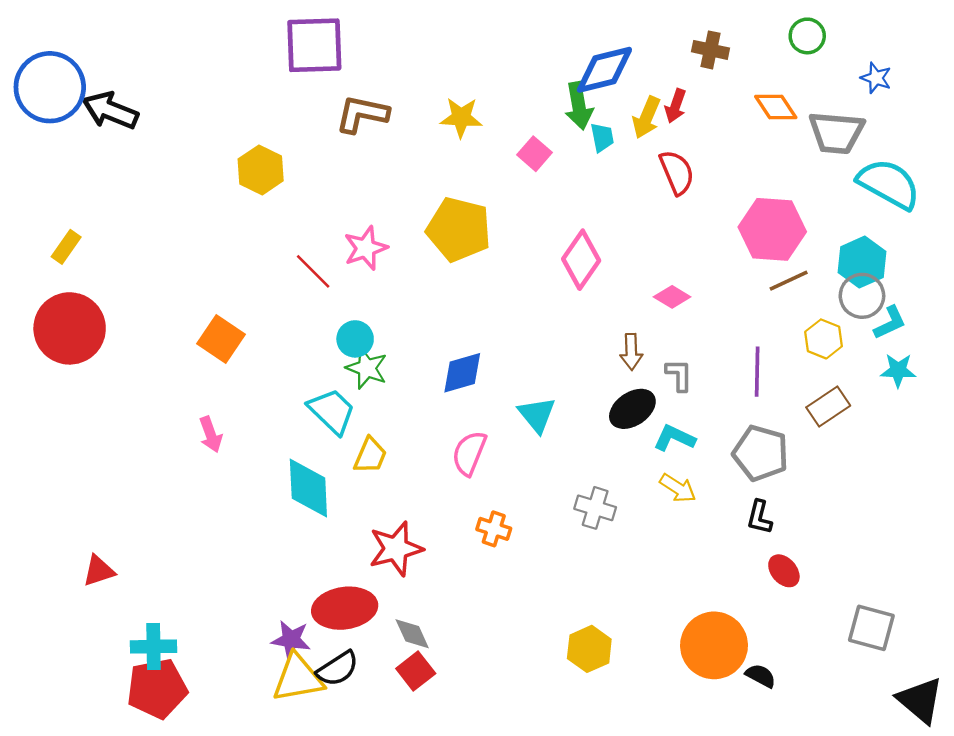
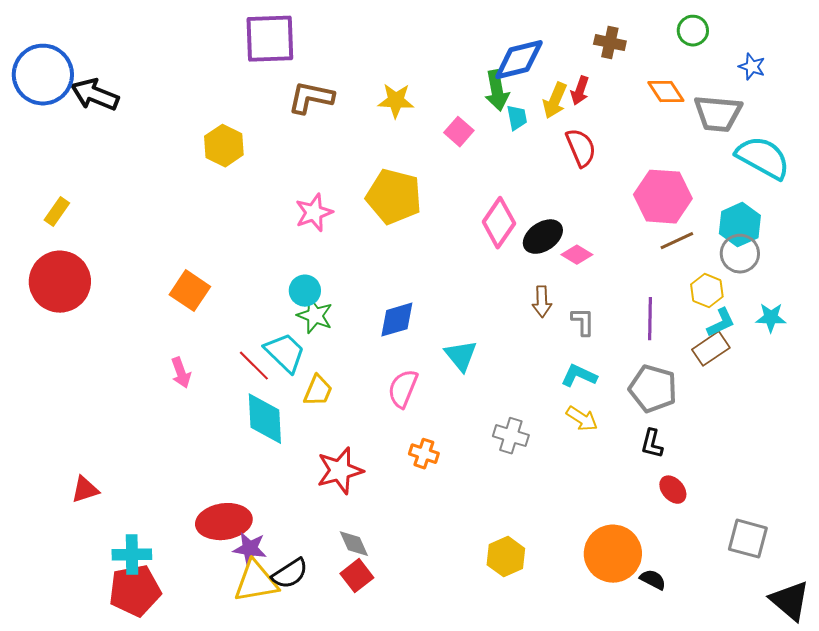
red line: (313, 271) -> (254, 366), moved
cyan L-shape: (890, 323) -> (721, 323), moved
black ellipse: (632, 409) -> (543, 237), moved
red ellipse: (345, 608) -> (224, 522), moved

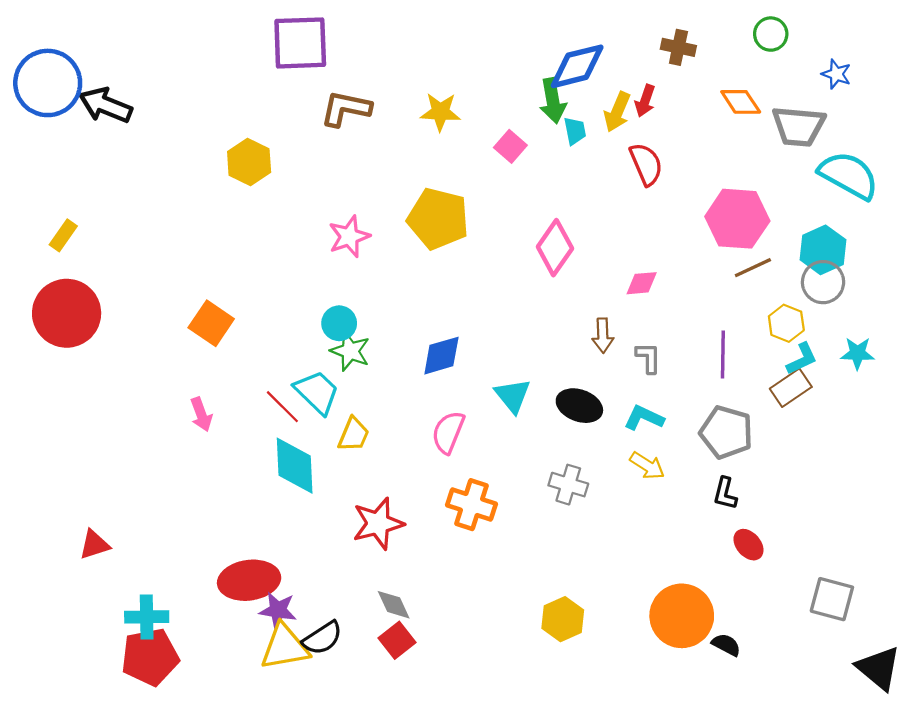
black ellipse: (543, 237) -> (579, 406), moved, turned 54
pink diamond: (577, 255) -> (642, 283), turned -36
orange cross: (424, 454) -> (471, 505), size x1.5

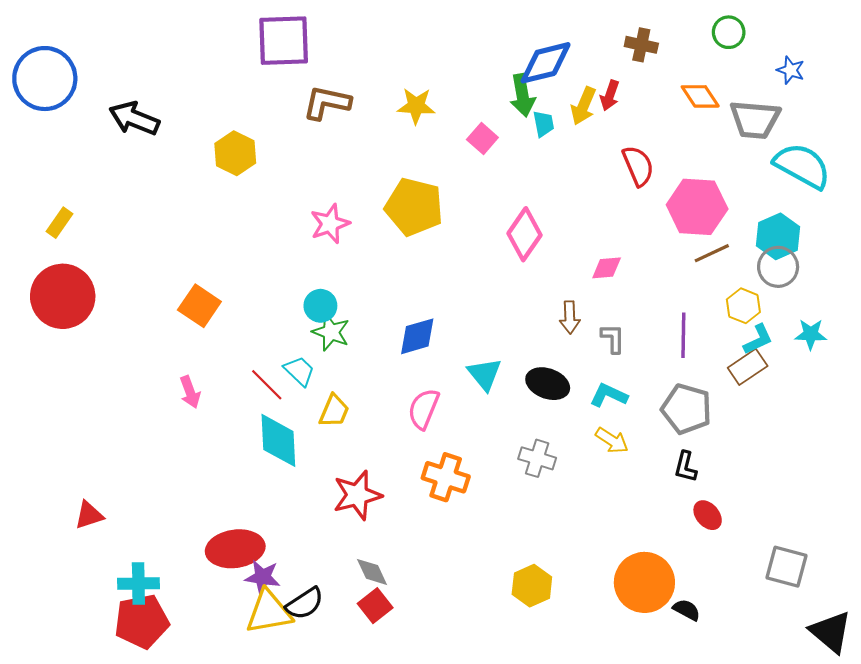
black arrow: (106, 105) -> (134, 119), moved
red semicircle: (646, 164) -> (638, 166), moved
cyan trapezoid: (317, 392) -> (299, 371), size x0.7

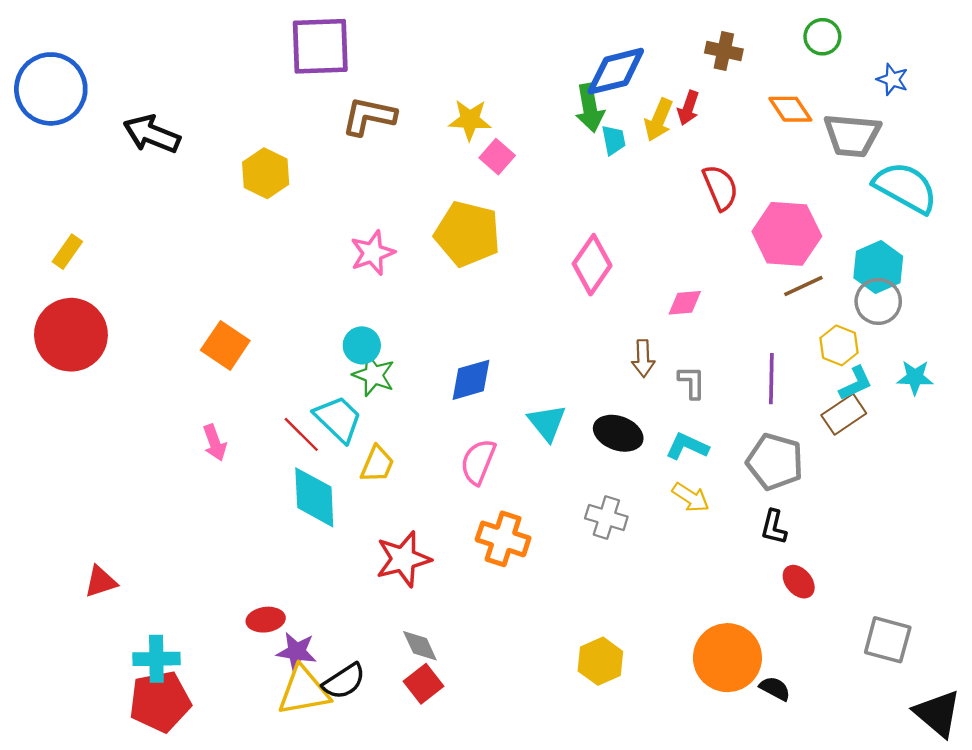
pink square: (482, 138) -> (497, 157), moved
cyan trapezoid: (299, 371) -> (338, 419), size x1.4
red ellipse: (235, 549) -> (266, 620), size x0.6

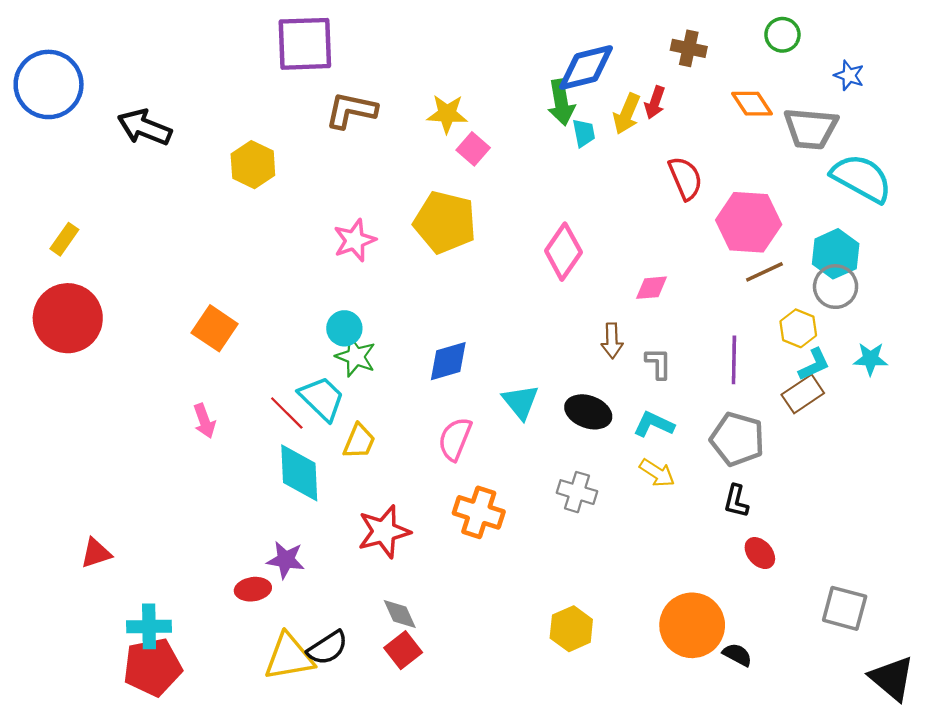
purple star: (297, 652) -> (286, 560), moved

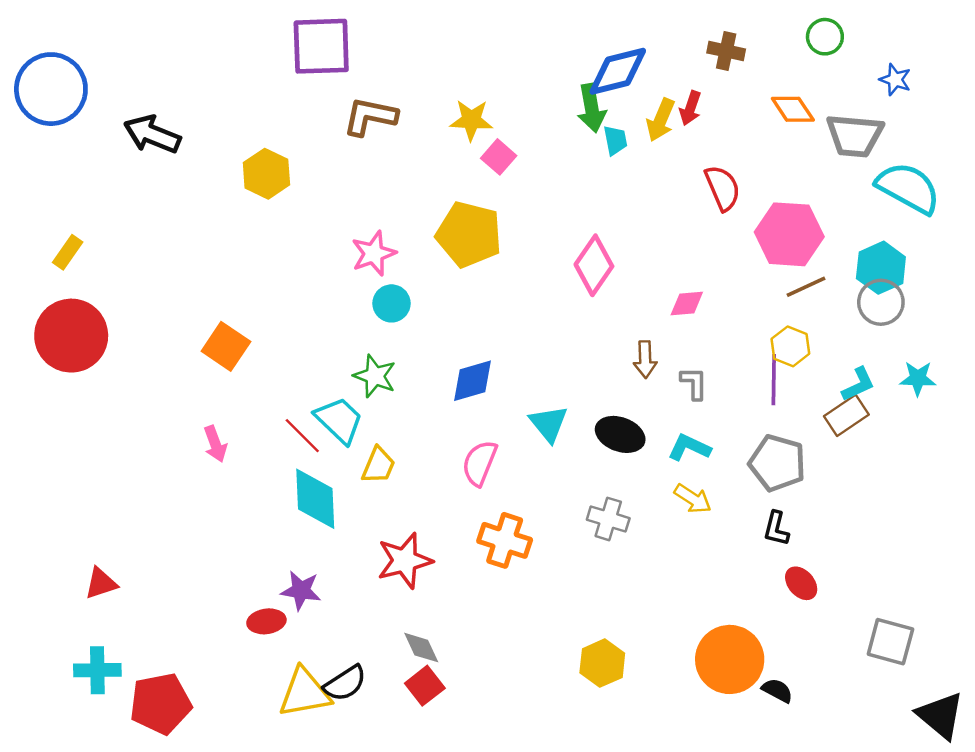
cyan circle: (344, 328) -> (391, 303), moved
yellow hexagon: (798, 328) -> (790, 346), moved
cyan cross: (149, 626) -> (97, 670), moved

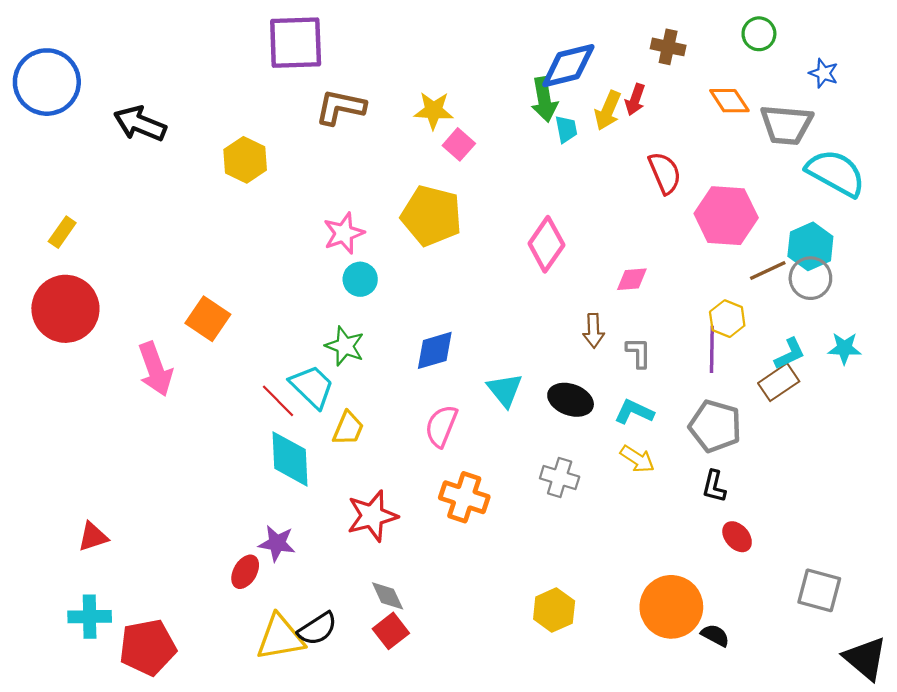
brown line: (806, 287) -> (768, 270), moved
pink arrow: (215, 444) -> (155, 369), moved, size x1.6
red ellipse: (266, 621) -> (245, 572), turned -52

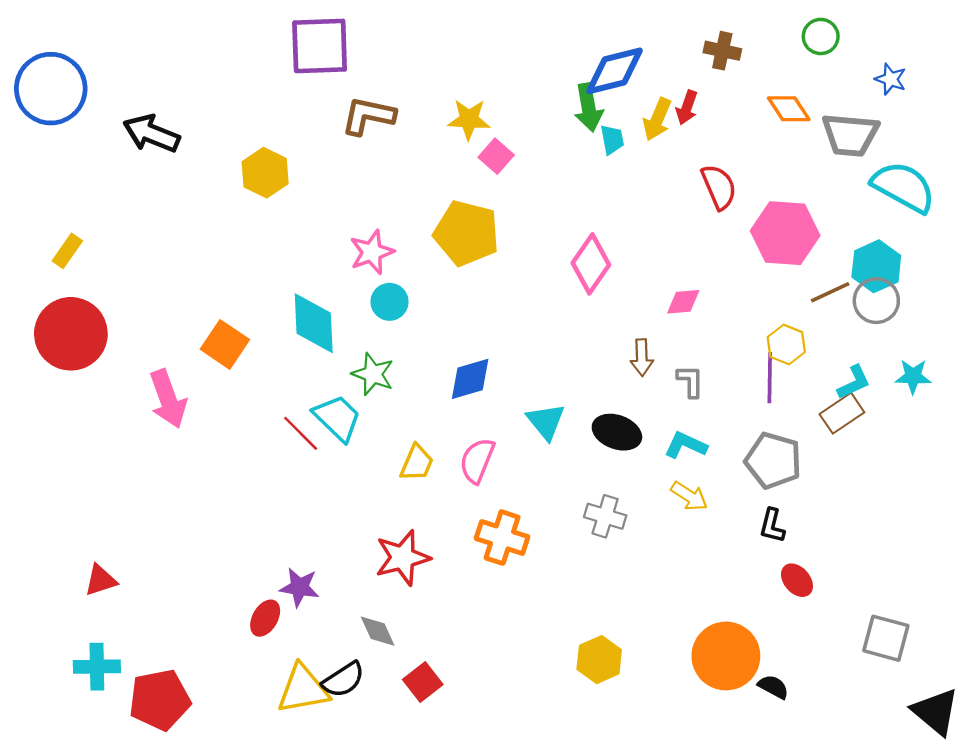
yellow trapezoid: (348, 428) -> (417, 463), moved
cyan diamond: (290, 459) -> (314, 323), moved
gray diamond: (388, 596) -> (378, 631), moved

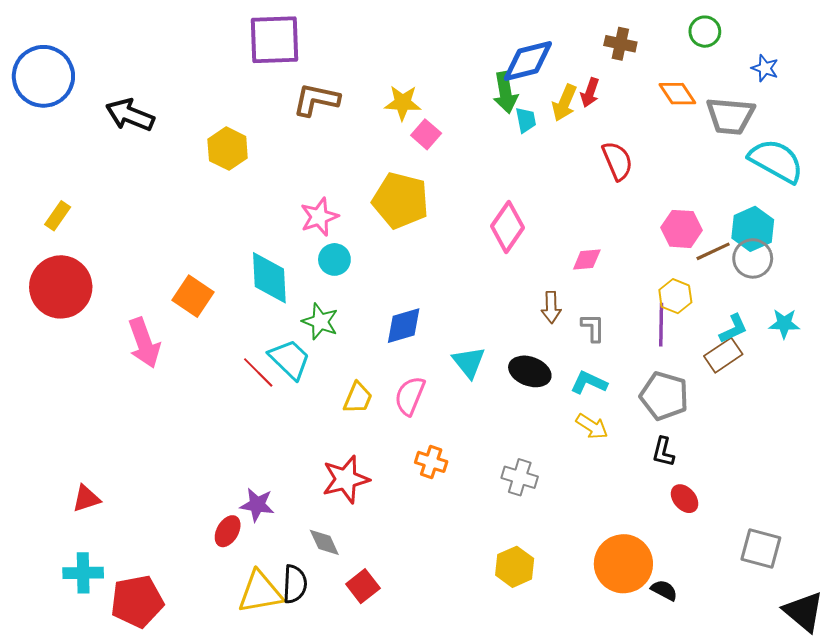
pink hexagon: (785, 233) -> (681, 229), moved, size x0.7
gray cross: (605, 516) -> (520, 477), moved
orange cross: (502, 538) -> (431, 462), size x0.7
black semicircle: (343, 680) -> (295, 584), turned -54

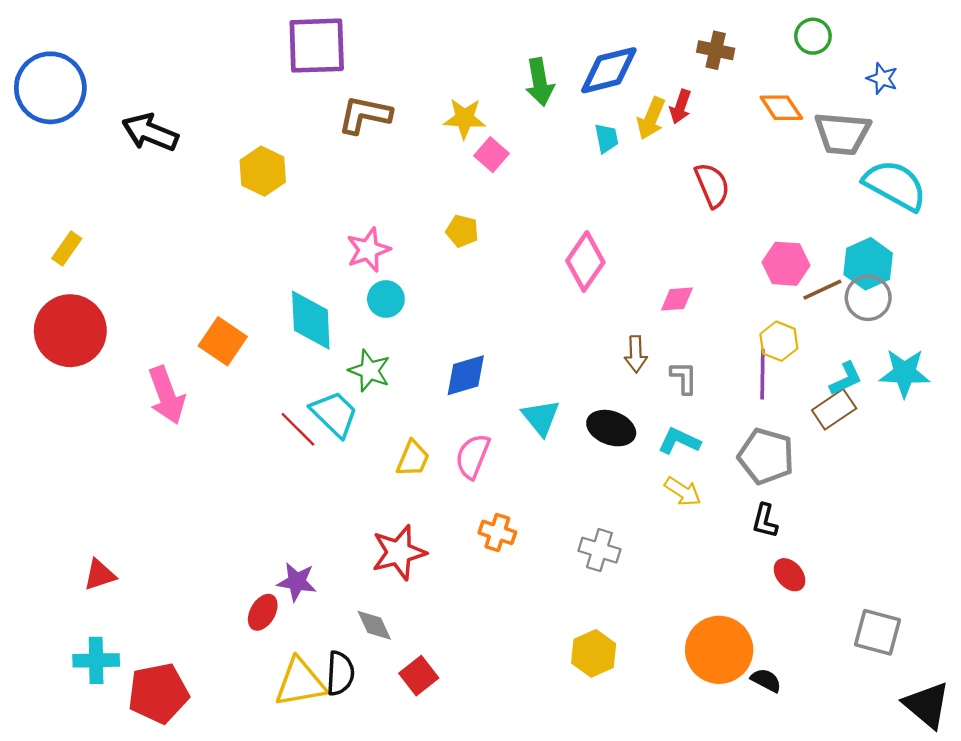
green arrow: (505, 93) -> (540, 82), moved
yellow pentagon: (401, 200) -> (462, 231), size x0.5
cyan star: (784, 324) -> (905, 373), size x1.4

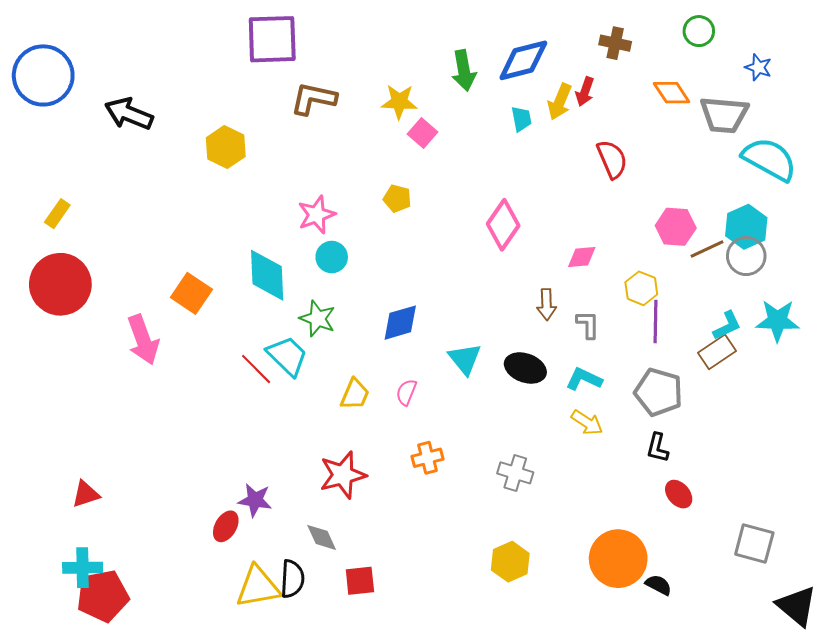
yellow hexagon: (779, 341) -> (641, 288), moved
pink semicircle: (473, 456) -> (406, 392), size x0.7
orange cross: (497, 532) -> (428, 458), turned -32
red square: (419, 676) -> (360, 581), turned 32
red pentagon: (158, 693) -> (103, 596), moved

